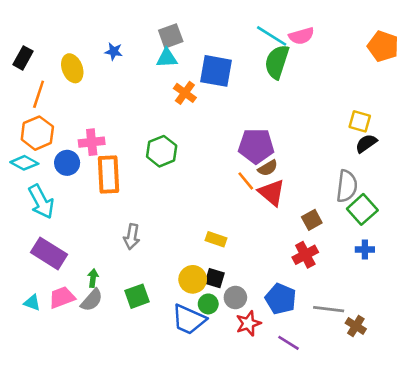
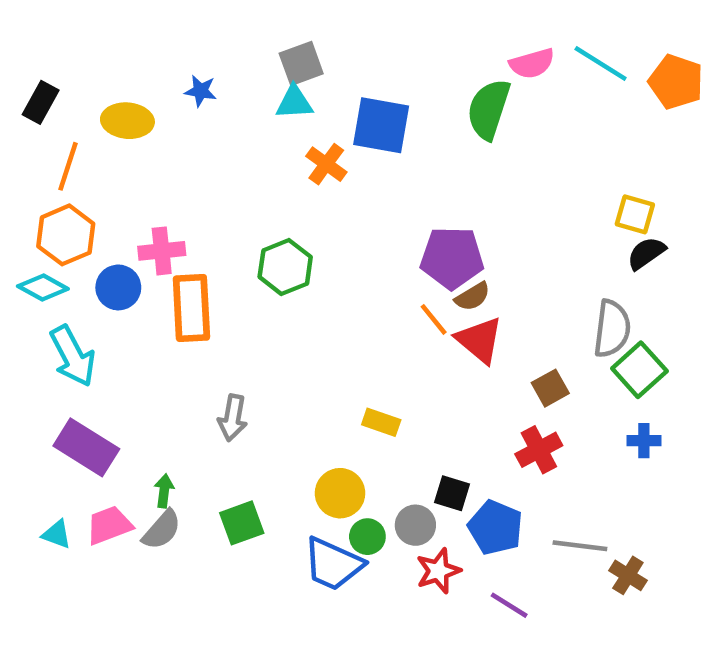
cyan line: (272, 36) -> (601, 64), moved
yellow ellipse: (72, 68) -> (127, 121), turned -64
black square: (215, 278) -> (452, 493), moved

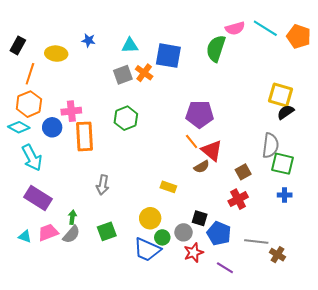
gray square: (301, 64) -> (123, 75), moved
yellow square: (635, 214) -> (281, 95), size x1.4
brown semicircle: (473, 297) -> (202, 167), moved
green square: (639, 370) -> (283, 164), turned -35

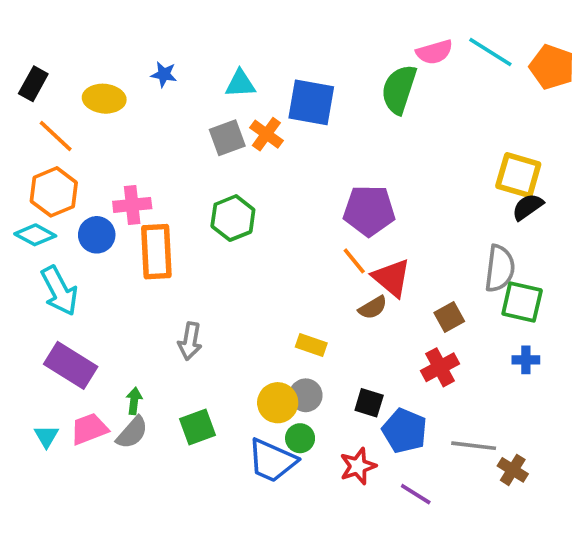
orange line: (30, 74) -> (56, 136), turned -65
gray circle: (184, 232) -> (306, 395), moved
cyan triangle: (25, 236) -> (46, 436), turned 40

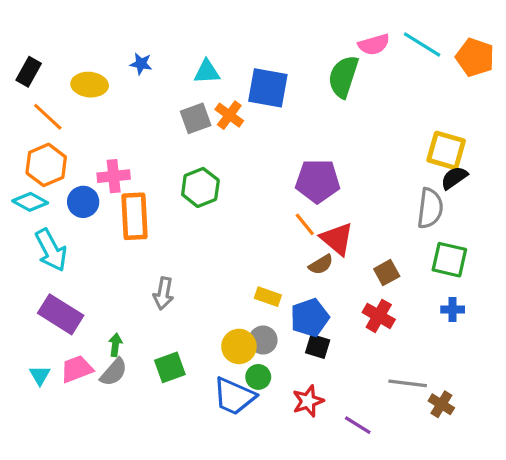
gray semicircle: (500, 268) -> (430, 208), moved
red cross: (440, 367) -> (379, 316), turned -32
blue pentagon: (405, 431) -> (310, 318), moved, turned 30

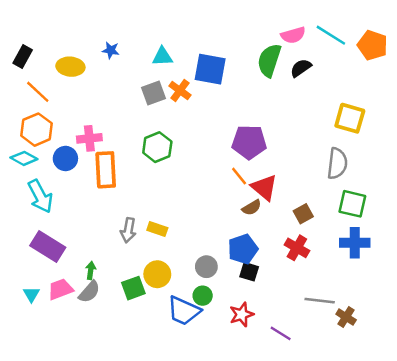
black semicircle: (454, 178) -> (301, 68), moved
yellow rectangle: (268, 297) -> (157, 229), moved
blue cross: (453, 309) -> (355, 243), size x1.6
yellow circle: (239, 346) -> (157, 274), moved

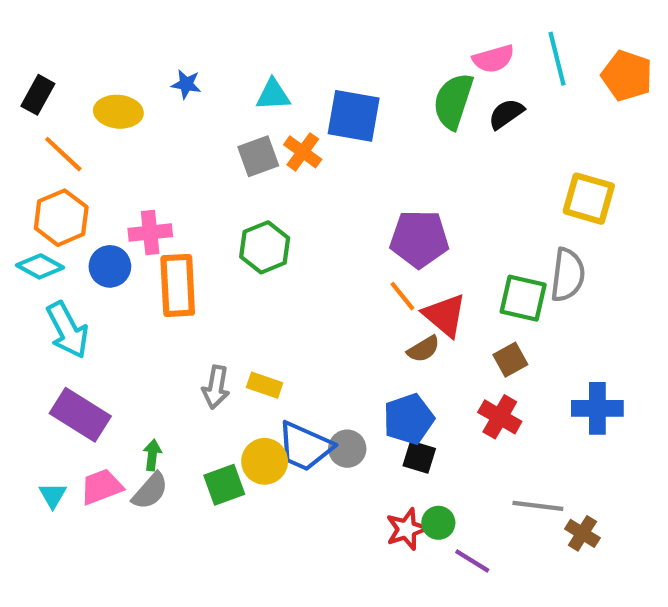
cyan line: (331, 35) -> (557, 59), turned 44
green square: (352, 204) -> (523, 298), moved
green circle: (203, 296) -> (438, 523), moved
blue trapezoid: (184, 311) -> (305, 447), moved

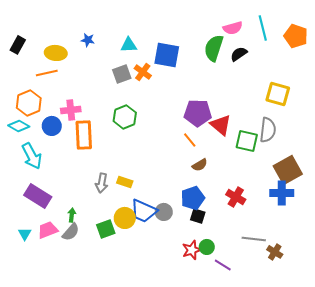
orange line: (63, 154) -> (47, 73), moved, turned -55
red triangle: (445, 315) -> (221, 125), moved
brown square: (510, 360) -> (288, 170), moved, size x1.8

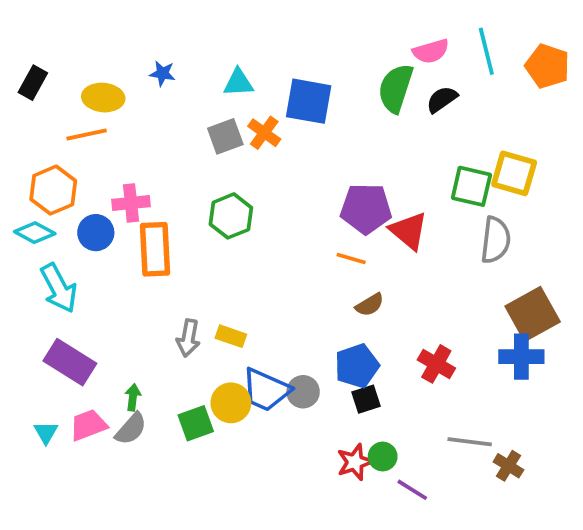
orange line: (190, 140) -> (351, 259), turned -35
green square: (247, 141) -> (471, 186), moved
black square: (198, 216) -> (366, 399), turned -35

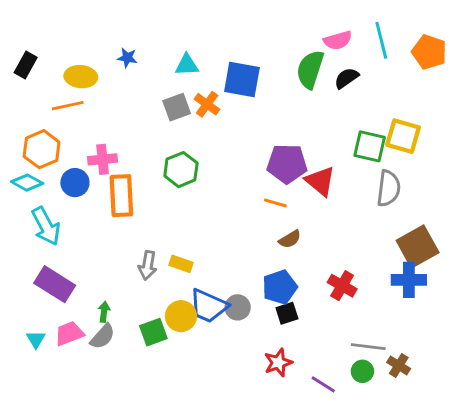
green circle: (383, 457) -> (362, 371), moved

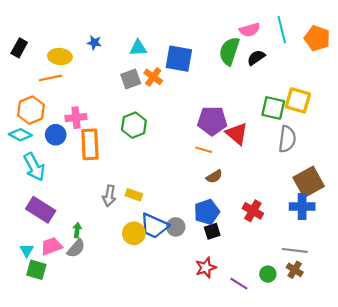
green square: (153, 332) -> (36, 270), moved, turned 36
gray line: (368, 347) -> (295, 250), moved

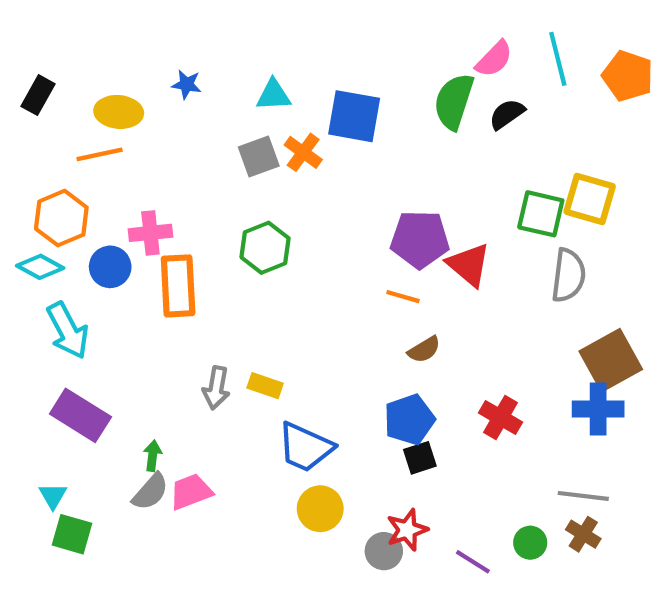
pink semicircle: (250, 30) -> (494, 59), turned -30
gray circle: (176, 227) -> (384, 551), moved
yellow circle: (134, 233) -> (320, 509), moved
pink trapezoid: (51, 246) -> (191, 492), moved

